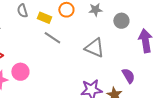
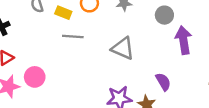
gray circle: (121, 21) -> (164, 15), moved
gray line: (52, 38) -> (73, 36), turned -30

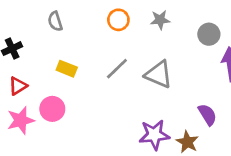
yellow rectangle: (63, 13) -> (67, 69), moved
gray line: (73, 36) -> (117, 69), moved, turned -48

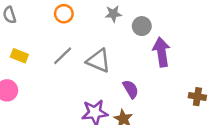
gray star: (160, 20) -> (113, 14), moved
purple semicircle: (207, 115) -> (131, 89), moved

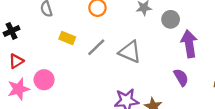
yellow rectangle: (19, 56) -> (67, 38), moved
purple semicircle: (131, 89) -> (181, 77), moved

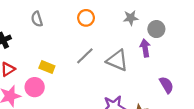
yellow rectangle: (67, 38) -> (47, 67), moved
purple arrow: (189, 44) -> (145, 48), moved, size x0.7

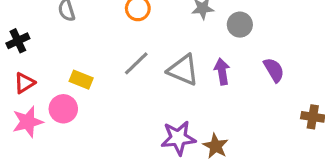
purple arrow: (145, 48) -> (222, 72), moved
purple semicircle: (166, 85) -> (274, 70), moved

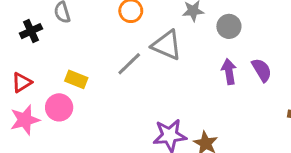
black cross: (18, 41) -> (31, 31), moved
gray triangle: (183, 70) -> (167, 45), moved
purple arrow: (222, 72) -> (229, 72), moved

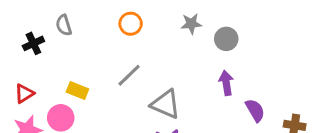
gray triangle: (167, 45) -> (165, 104), moved
purple semicircle: (262, 70) -> (255, 110), moved

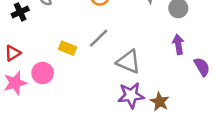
yellow rectangle: (77, 91) -> (67, 48), moved

